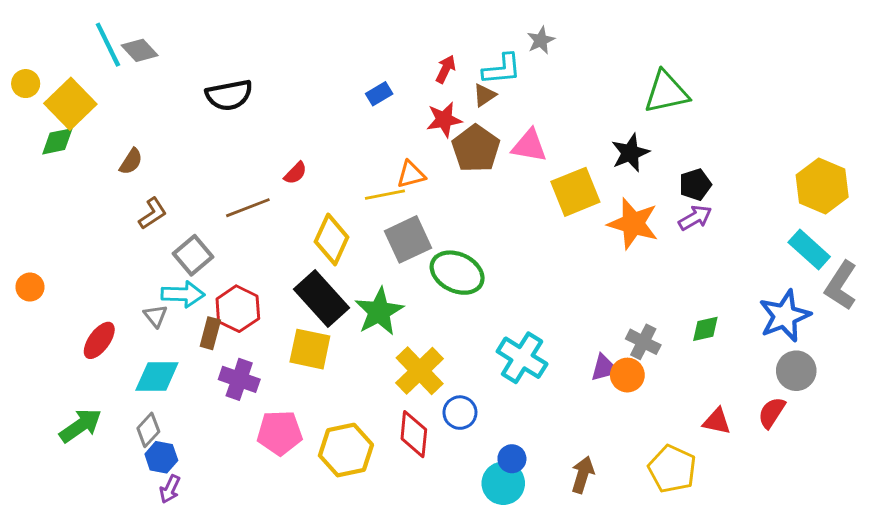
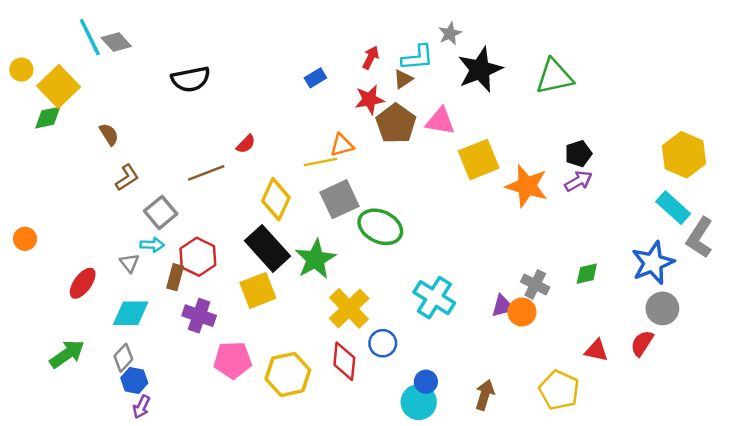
black star: (630, 153) -> (480, 70), moved, size x1.4
brown semicircle: (131, 161) -> (109, 134), turned -65
cyan arrow: (183, 294) -> (152, 245), size x0.7
yellow square: (310, 349) -> (258, 290), turned -33

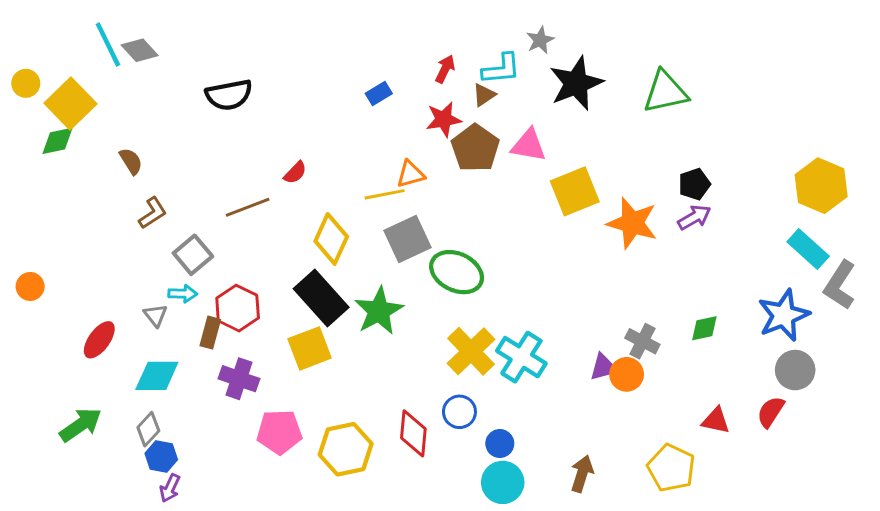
yellow cross: (349, 308) -> (471, 351), moved
blue circle: (426, 382) -> (500, 444), moved

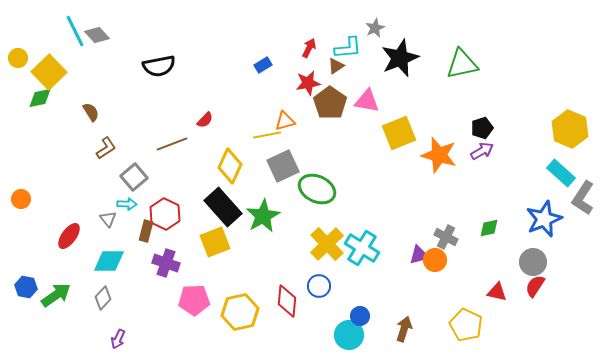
gray circle: (795, 370) -> (533, 262), moved
blue circle: (500, 444) -> (360, 316), moved
blue hexagon: (161, 456) -> (26, 287), moved

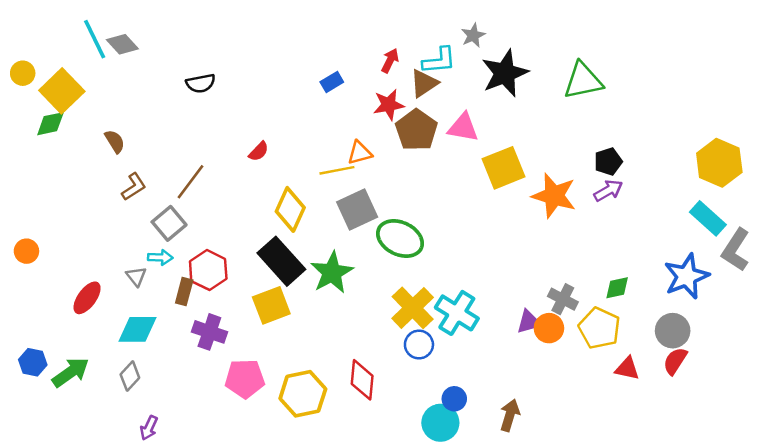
black semicircle: (159, 66) -> (201, 83), size x0.7
brown triangle: (336, 66) -> (424, 83), size x1.4
brown line: (172, 144) -> (191, 182), moved, turned -32
blue circle: (319, 286) -> (419, 345), moved
yellow pentagon: (466, 325) -> (599, 328), moved

